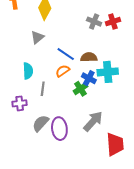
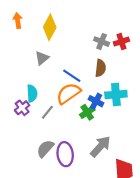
brown semicircle: (89, 57) -> (100, 68), moved, turned 98
orange semicircle: (63, 71) -> (68, 93), size x1.6
gray line: (43, 89) -> (47, 112), turned 32
purple cross: (20, 103) -> (22, 108), moved, turned -32

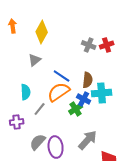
brown semicircle: (100, 68) -> (88, 80), moved
purple cross: (22, 108) -> (17, 122), moved, turned 32

